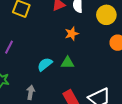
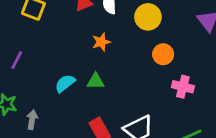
gray arrow: (31, 92) -> (32, 120), moved

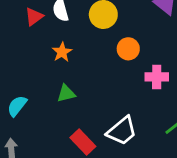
cyan semicircle: (65, 83) -> (17, 106), moved

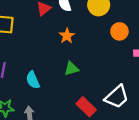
cyan semicircle: (17, 106) -> (33, 80), turned -60

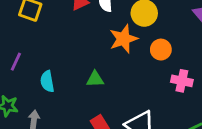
orange star: (67, 36) -> (123, 39), moved, size x1.5

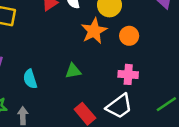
pink cross: (182, 81) -> (128, 74), moved

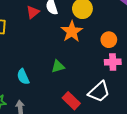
orange circle: (129, 36) -> (109, 40), moved
pink cross: (128, 74) -> (113, 62), moved

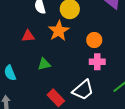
red triangle: (33, 12) -> (28, 36), moved, turned 32

